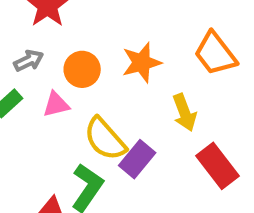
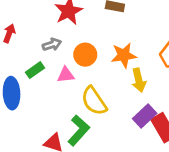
yellow arrow: (184, 112) -> (139, 80), moved
purple rectangle: (137, 159) -> (145, 116), moved

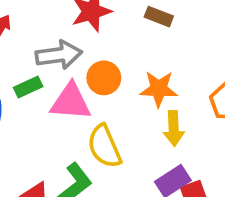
gray arrow: (52, 45) -> (59, 55), size x1.6
pink triangle: (66, 75) -> (71, 102), size x1.6

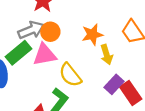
orange circle: (104, 78) -> (50, 32), moved
green rectangle: (28, 87) -> (18, 53), size x1.6

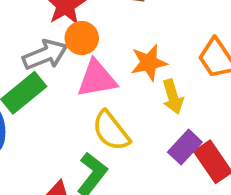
orange circle: (50, 32) -> (82, 38), moved
pink triangle: (45, 55) -> (97, 79), moved

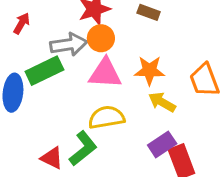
yellow arrow: (173, 97) -> (162, 102), turned 124
yellow semicircle: (111, 131) -> (106, 117), turned 105

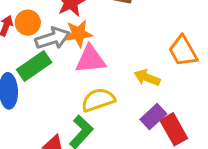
orange circle: (101, 38) -> (28, 23), moved
orange star: (149, 70) -> (79, 34), moved

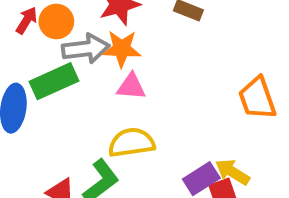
pink triangle: (90, 59) -> (131, 86), size x0.7
yellow arrow: (147, 78) -> (233, 172), moved

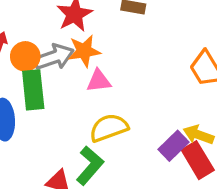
orange circle: (56, 21) -> (25, 56), moved
green rectangle: (54, 81) -> (33, 90), turned -60

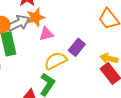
purple rectangle: (174, 146) -> (77, 47), moved

